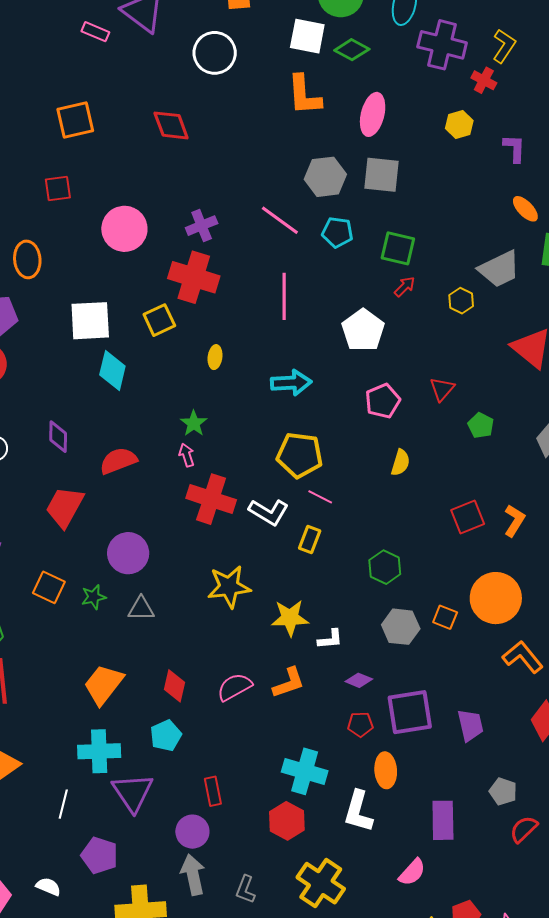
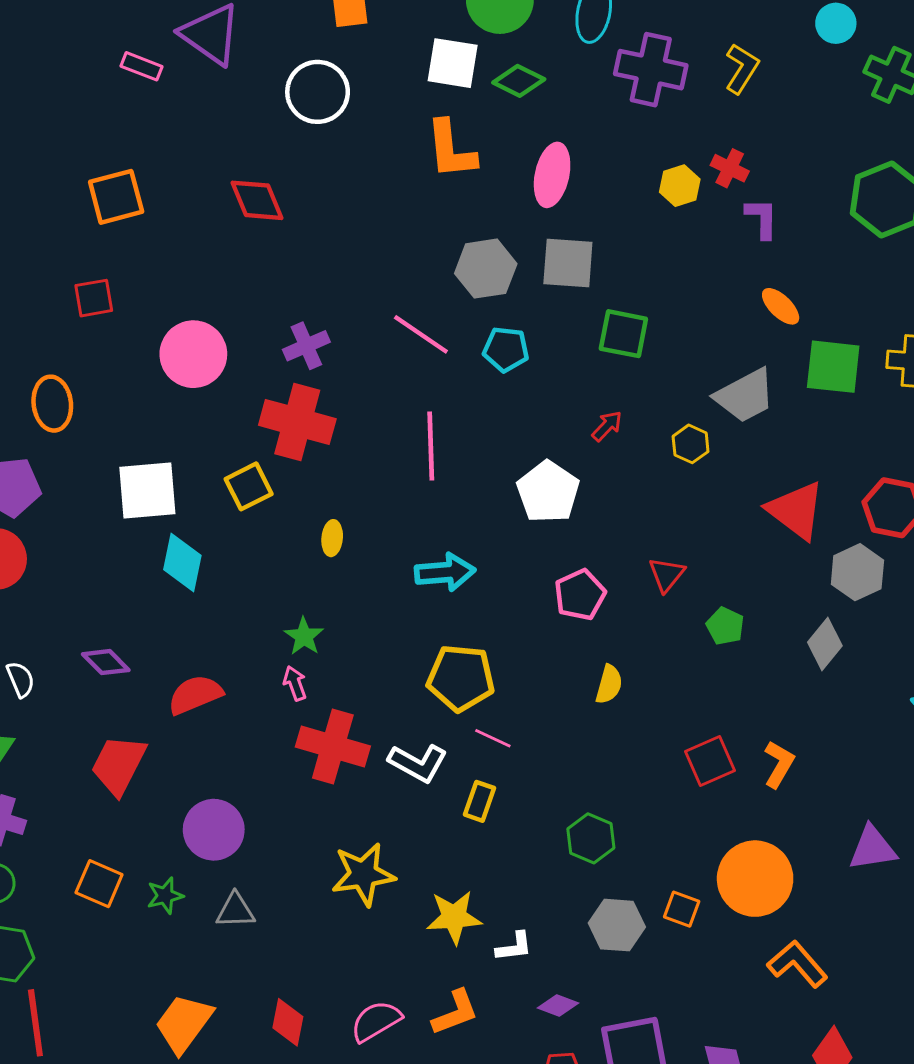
red cross: (484, 80) -> (730, 168), moved
green square: (398, 248) -> (623, 334), moved
purple diamond: (58, 437) -> (106, 662), turned -44

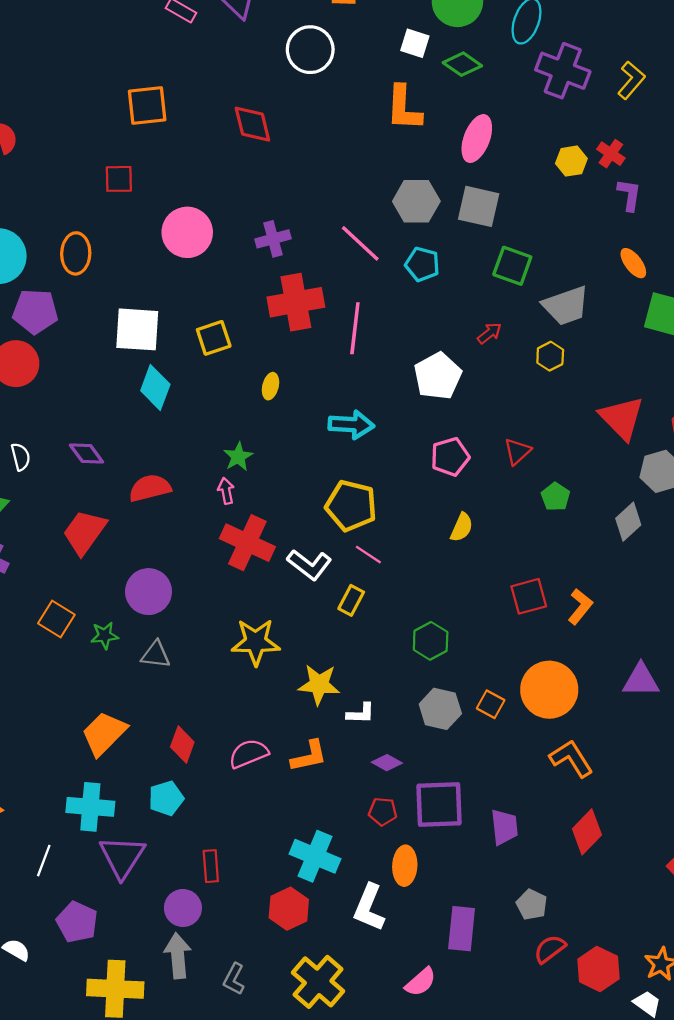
white square: (453, 63) -> (415, 43), size x0.7
gray trapezoid: (745, 396) -> (566, 306), moved
red cross: (297, 422) -> (296, 302), moved, turned -34

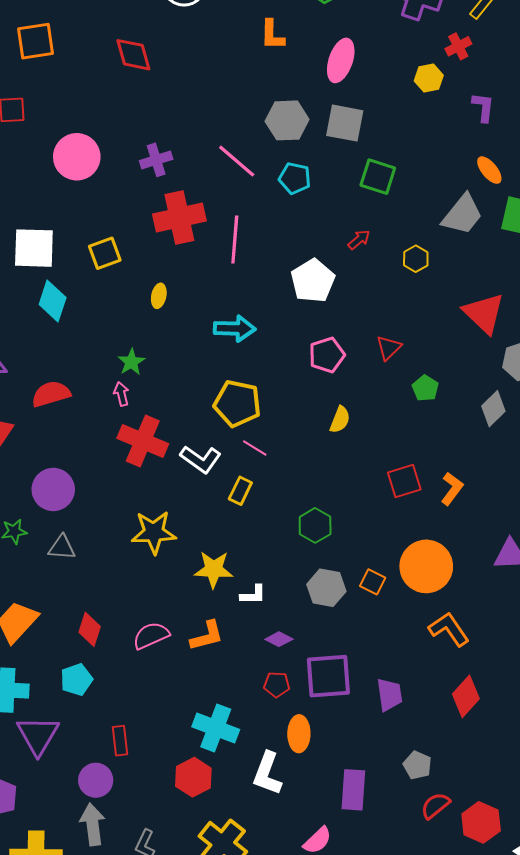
orange L-shape: (404, 108) -> (272, 35), size x0.7
red cross: (611, 154) -> (458, 46), moved, turned 30
gray trapezoid: (566, 306) -> (462, 215), moved, turned -30

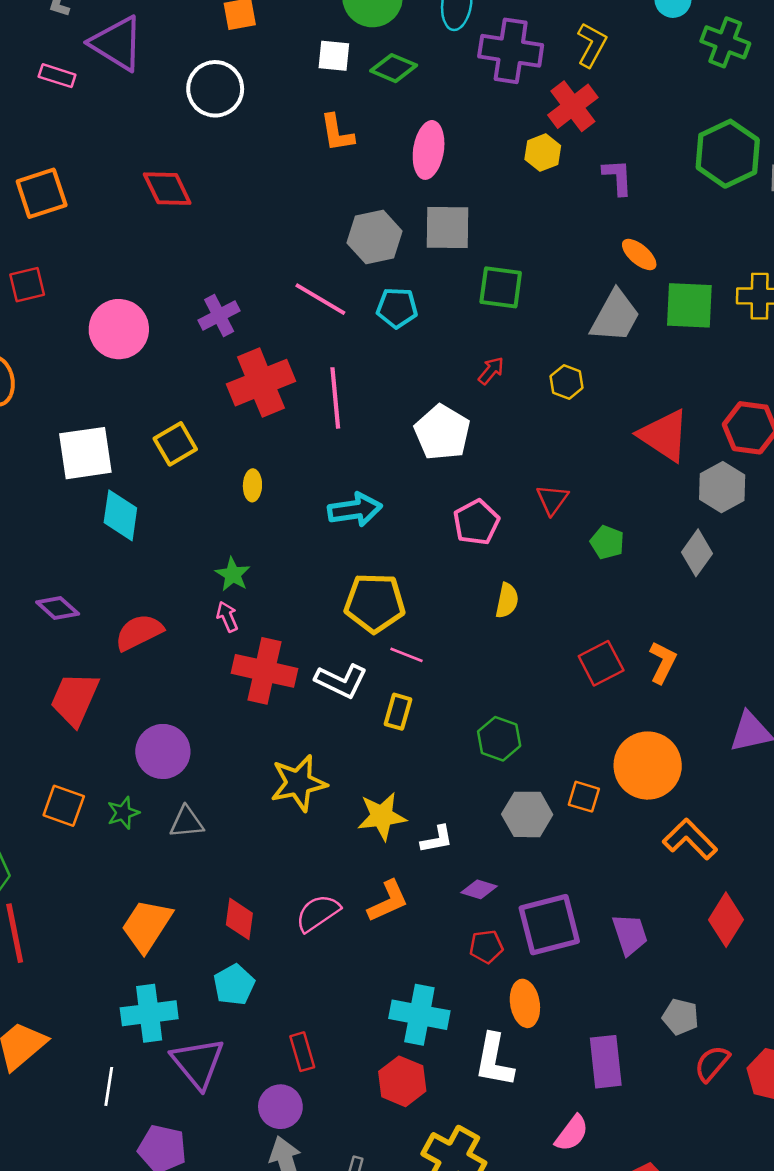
red cross: (458, 46) -> (573, 106), size x1.5

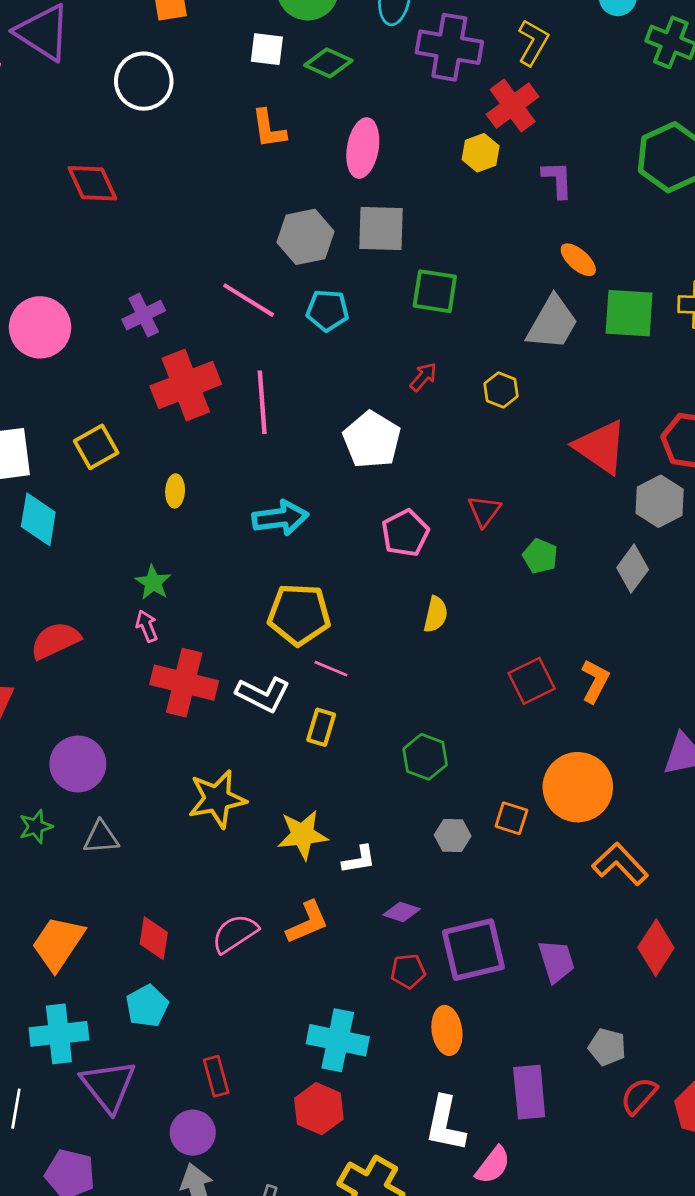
gray hexagon: (527, 814) -> (453, 835), size x0.7
white L-shape: (494, 1060) -> (445, 1124), moved

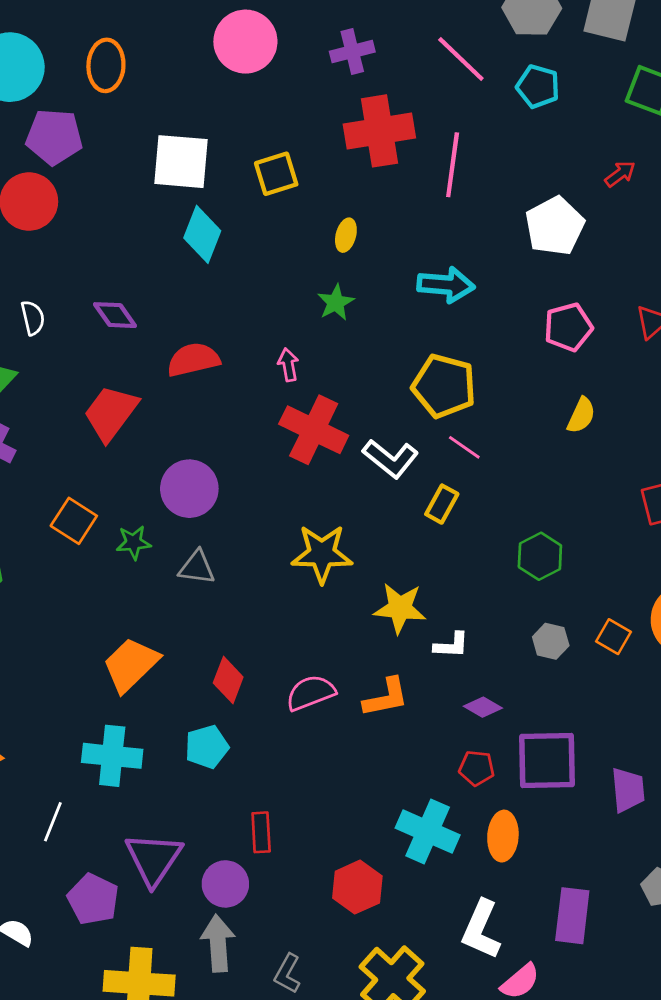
green star: (153, 582) -> (336, 302), moved
cyan cross: (338, 1040) -> (428, 831), moved
purple triangle: (108, 1086) -> (154, 859), moved

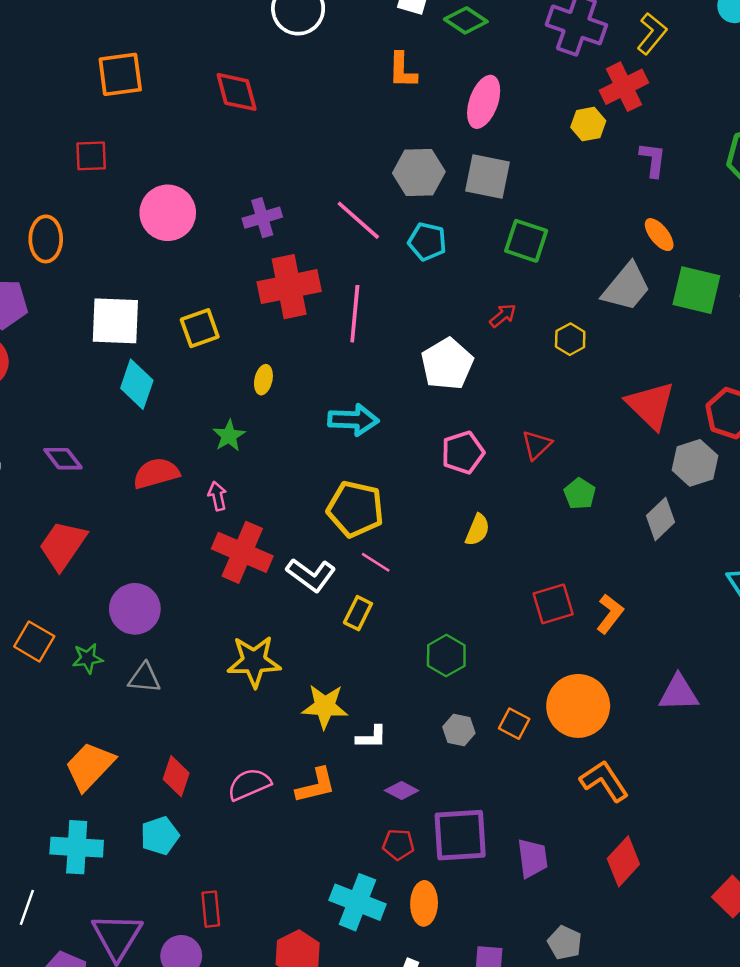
green star: (336, 302) -> (229, 436), moved
red semicircle: (193, 360) -> (156, 473), moved

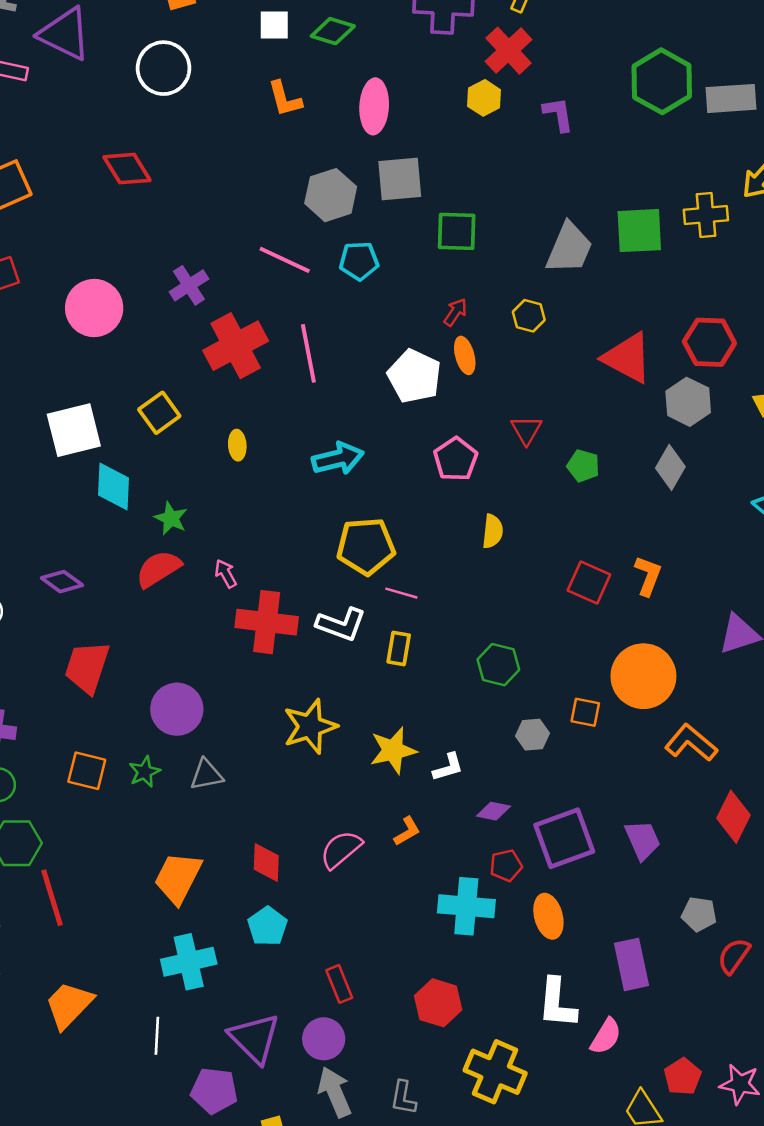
orange ellipse: (659, 235) -> (465, 355), moved, turned 40
green star: (229, 436) -> (171, 518), moved
red square: (553, 604) -> (589, 583), turned -33
orange L-shape: (316, 786) -> (407, 831), size x0.7
cyan cross: (357, 902) -> (466, 906), moved

